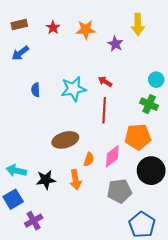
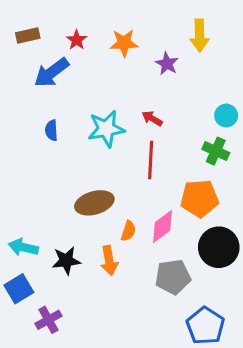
blue arrow: (20, 53) -> (51, 73), moved, size x1.4

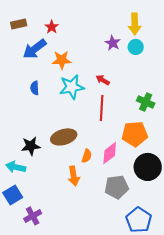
orange star: (124, 43) -> (62, 60), moved
cyan circle: (226, 115) -> (136, 47), moved
black star: (66, 261) -> (31, 146), moved

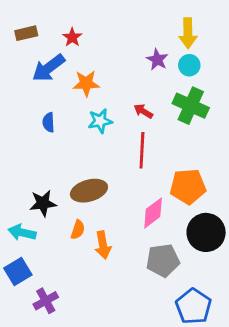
cyan star: (72, 87) -> (100, 121), size x0.7
green cross: (146, 102) -> (191, 106), moved, size x1.4
orange semicircle: (87, 156) -> (78, 230), moved

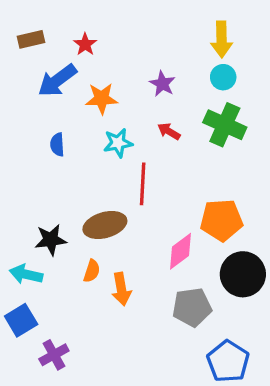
purple star: (157, 60) -> (162, 84), moved
red line: (142, 150) -> (143, 184), moved

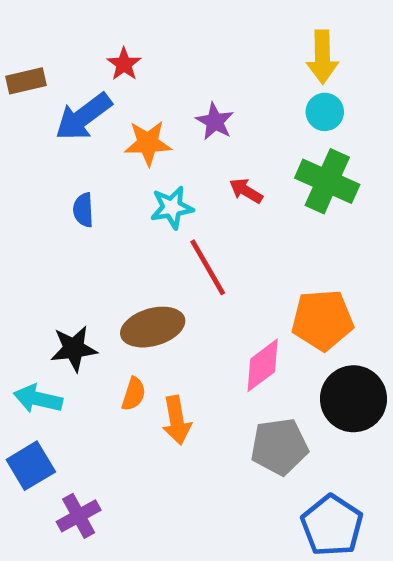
brown rectangle: (31, 39) -> (26, 81), moved
purple star: (162, 84) -> (215, 121), moved
red line: (143, 184) -> (208, 267), turned -33

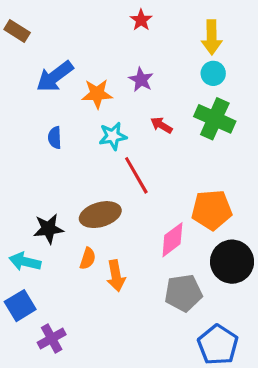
red star: (124, 64) -> (141, 20), moved
brown rectangle: (26, 81) -> (17, 31), moved, turned 45

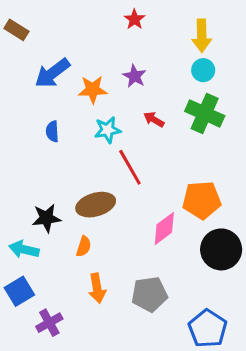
orange arrow: (116, 276) -> (97, 288), moved
gray pentagon: (183, 293) -> (149, 294), moved

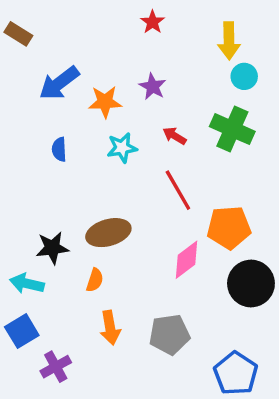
cyan circle: (203, 70) -> (244, 76), moved
red line: (130, 167) -> (178, 190), moved

